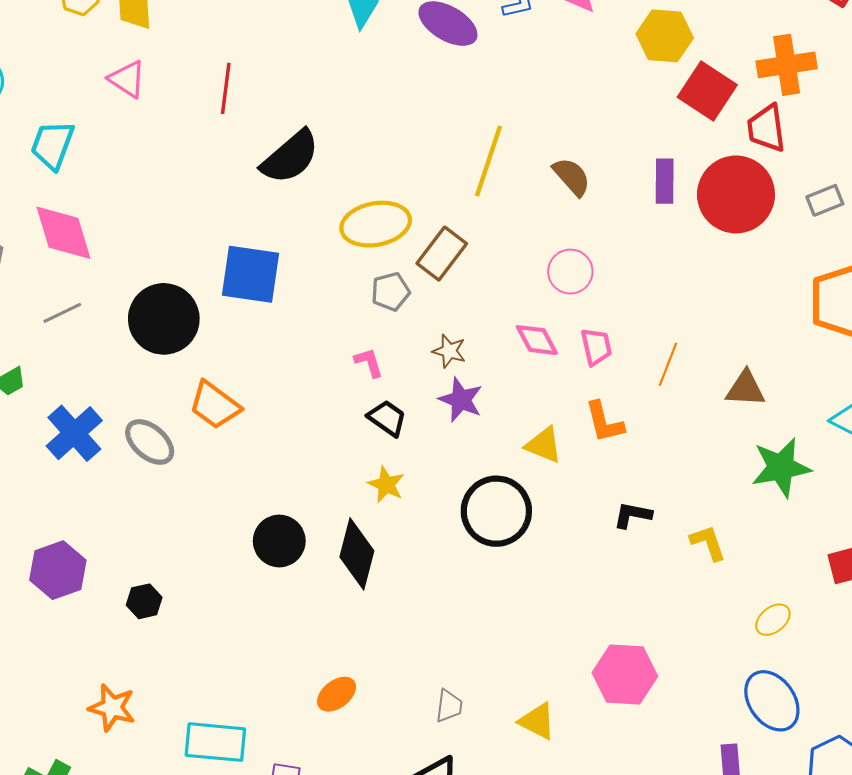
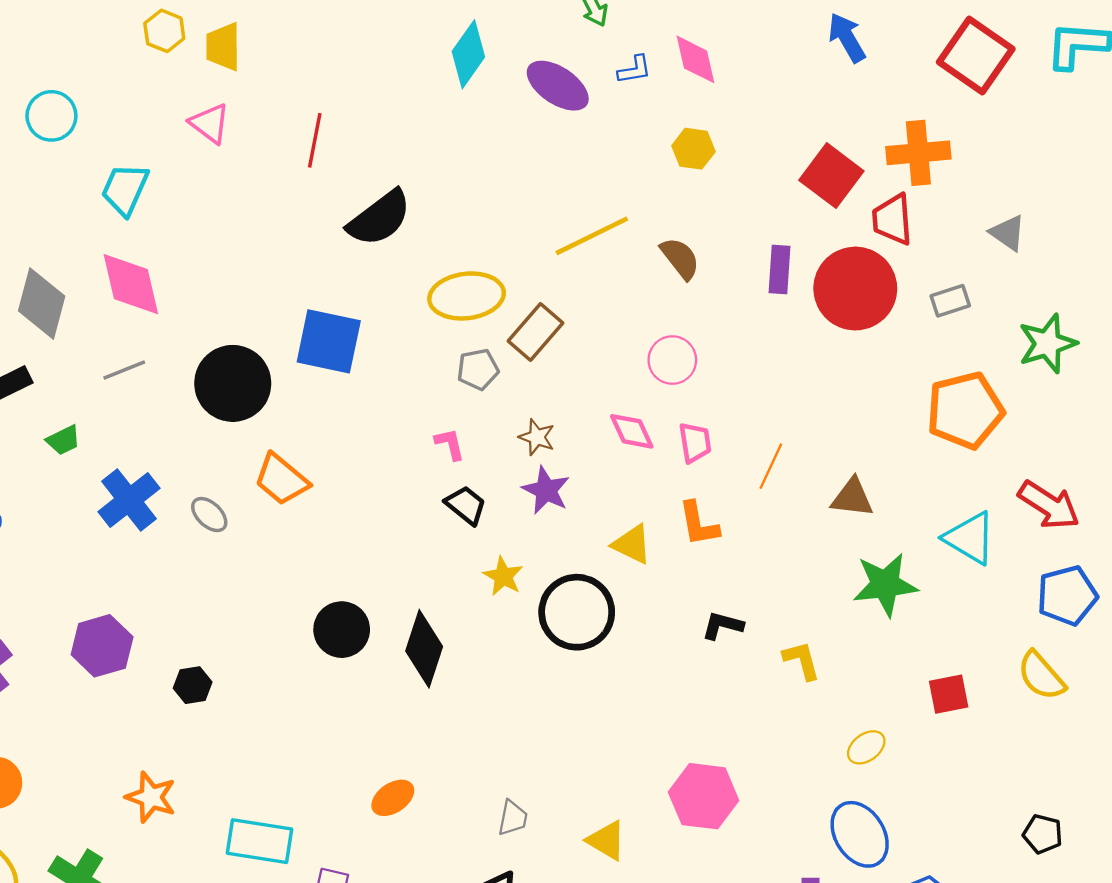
yellow hexagon: (665, 36) -> (693, 149), moved, size x0.7
yellow line: (488, 161) -> (592, 236), turned 42
gray ellipse: (150, 442) -> (209, 515), size x0.7
yellow star: (386, 485) -> (503, 576), moved

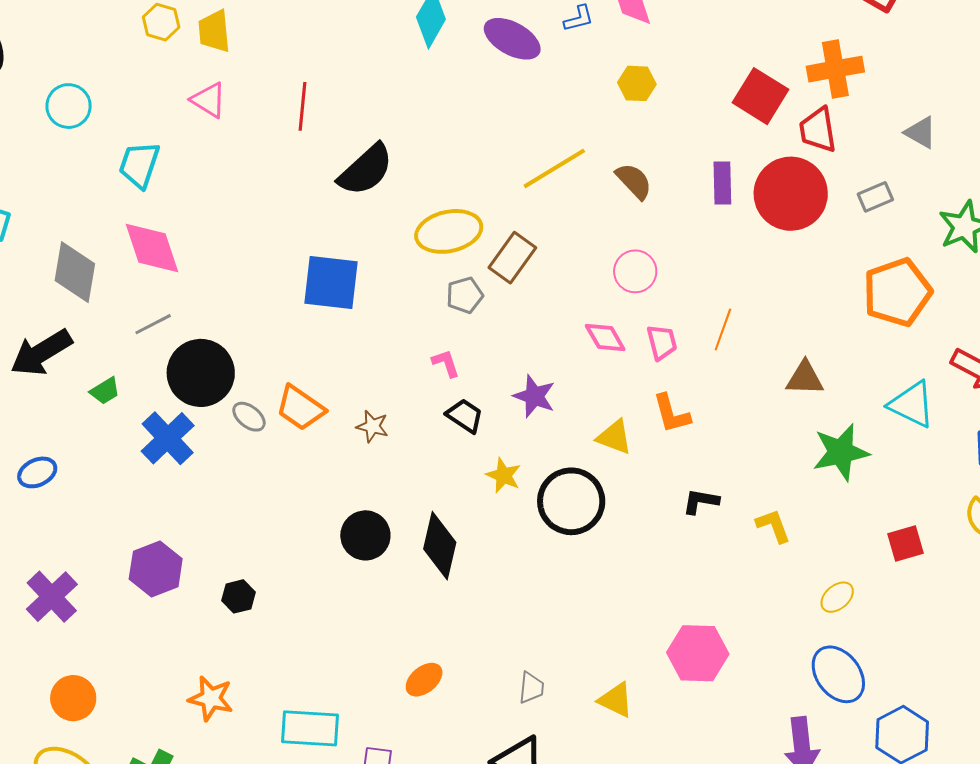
black circle: (233, 383) -> (201, 373), moved
brown star: (537, 437) -> (372, 426), moved
orange line: (771, 466) -> (723, 330), moved
gray ellipse: (209, 515) -> (249, 417), moved

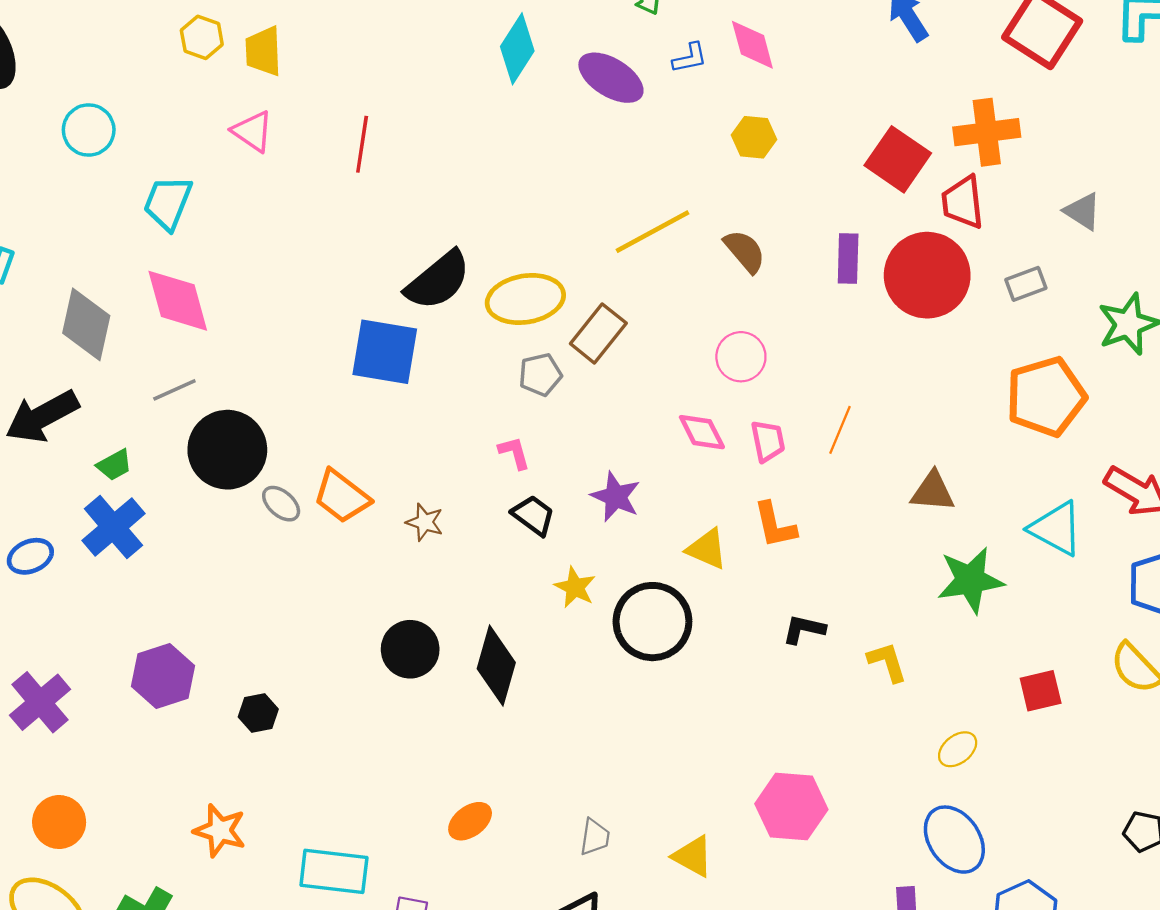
black semicircle: (366, 170) -> (438, 280), moved
blue cross: (168, 438) -> (113, 527), moved

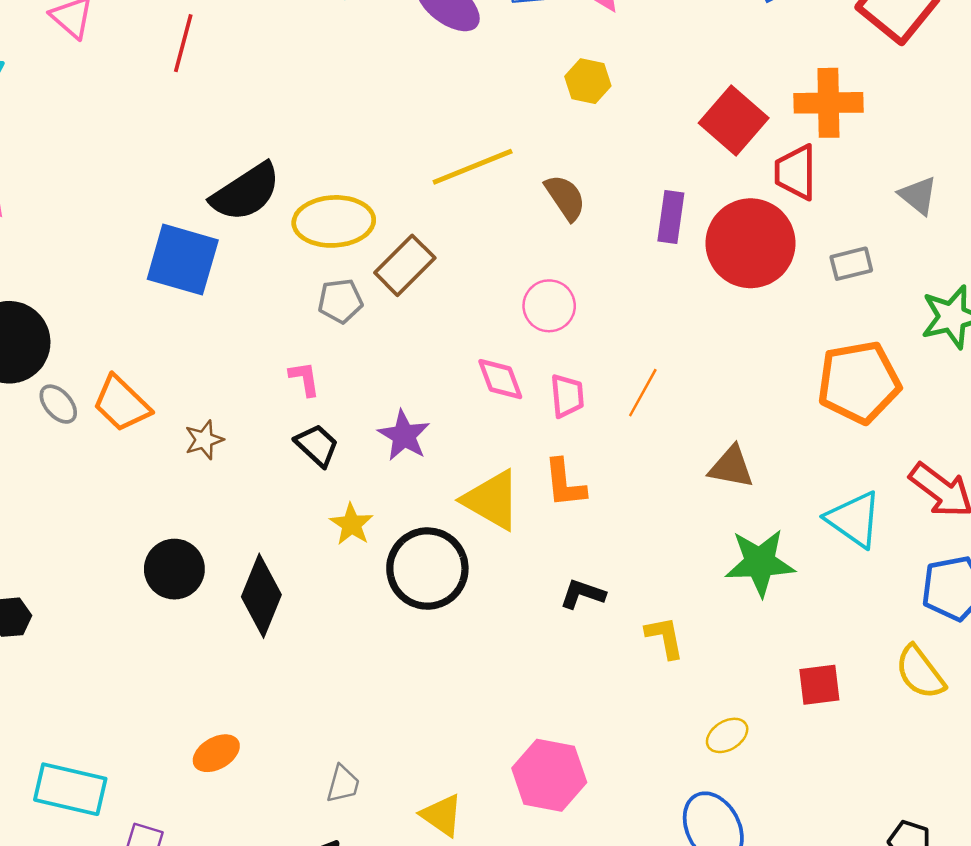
brown star: (425, 522) -> (204, 440), turned 30
yellow triangle: (707, 549) -> (492, 500), size x1.4

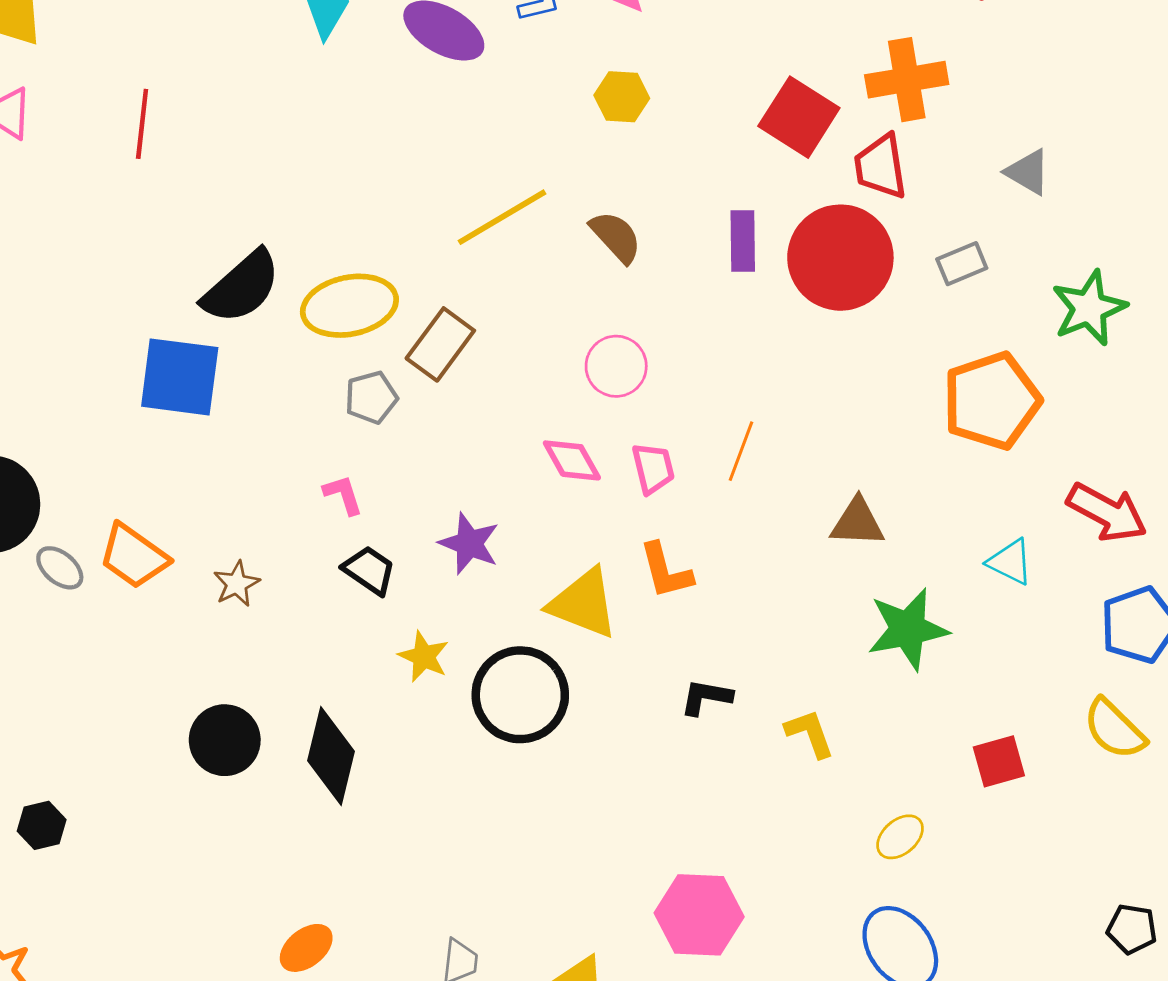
cyan triangle: (854, 519) -> (1010, 562), size x0.7

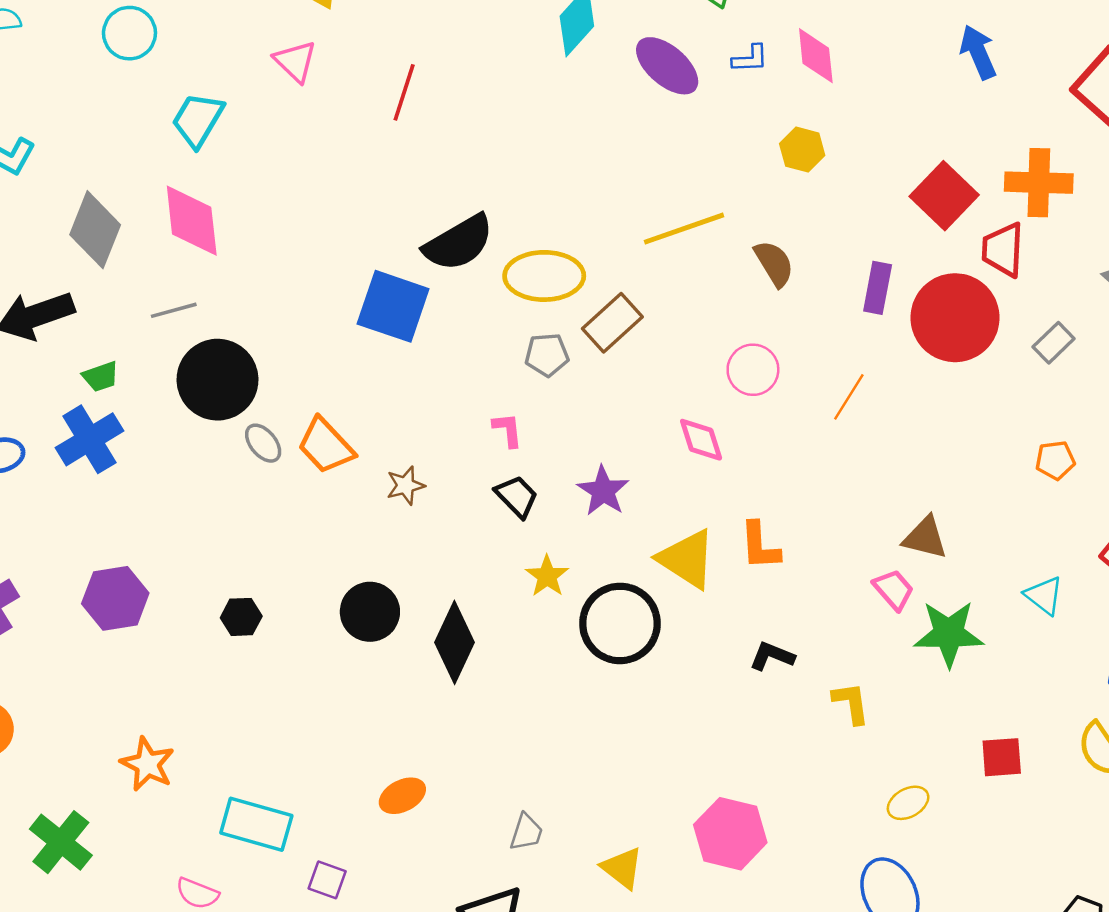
gray rectangle: (962, 264) -> (1054, 343), turned -33
orange pentagon: (992, 401) -> (1055, 460), size x0.5
orange line: (741, 451) -> (849, 397), moved
pink trapezoid: (653, 468) -> (894, 590), moved, turned -39
black hexagon: (42, 825) -> (241, 617), moved

